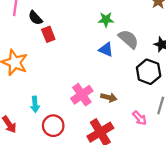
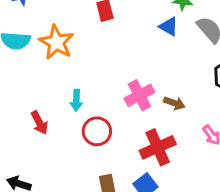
blue triangle: (106, 50) -> (169, 27), moved

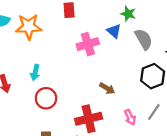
orange star: (56, 42) -> (29, 27), turned 30
pink cross: (139, 95) -> (88, 44), moved

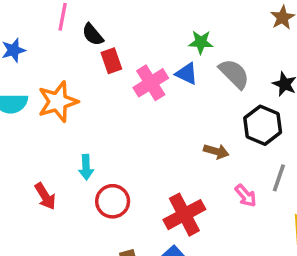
pink cross: (88, 44) -> (151, 83), moved
brown arrow: (107, 88) -> (216, 151), moved

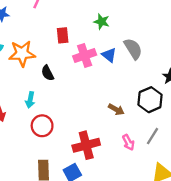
black semicircle: (93, 35) -> (48, 73), moved
green star: (201, 42) -> (102, 22), moved
gray semicircle: (234, 74) -> (133, 49), moved

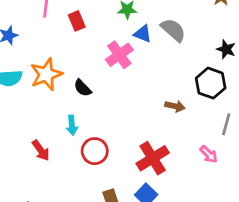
red rectangle: (63, 35) -> (77, 21), moved
blue triangle: (109, 55) -> (143, 34), moved
pink arrow: (128, 142) -> (209, 154), moved

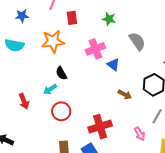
blue triangle: (143, 34) -> (113, 64), moved
orange star: (46, 74) -> (53, 41), moved
black semicircle: (83, 88) -> (61, 73), moved
cyan arrow: (72, 125) -> (50, 89), turned 48

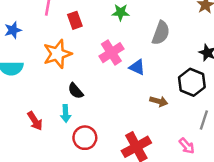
gray semicircle: (137, 41) -> (161, 33), turned 66
cyan arrow: (50, 89) -> (66, 113), turned -48
red arrow: (24, 101) -> (35, 121), moved

